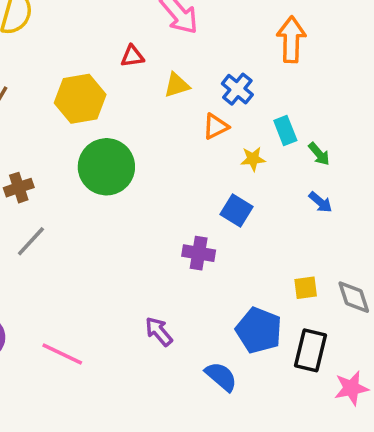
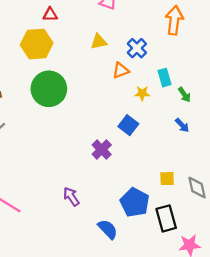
red triangle: (132, 56) -> (50, 15), moved
purple cross: (199, 253) -> (102, 150), turned 30
black rectangle: (311, 350) -> (166, 218), turned -35

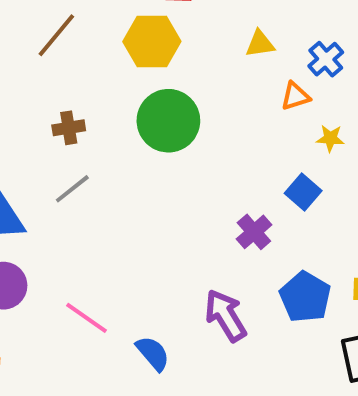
purple arrow: (71, 197) -> (226, 316), moved, size x1.5
blue pentagon: (135, 202) -> (305, 297), moved
blue semicircle: (108, 229) -> (153, 353), moved

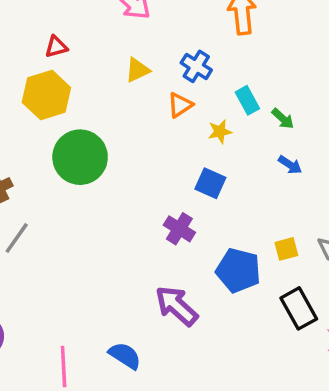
pink line: (86, 318) -> (64, 367), moved, turned 69

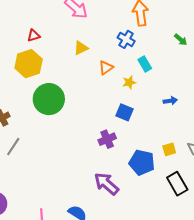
blue cross: (196, 66) -> (126, 39), moved
green arrow: (283, 119) -> (181, 40), moved
blue arrow: (290, 165) -> (170, 101), turned -40
purple cross: (179, 229) -> (107, 139), turned 36

